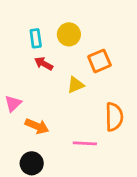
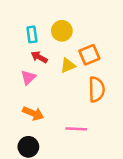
yellow triangle: (76, 85) -> (68, 65), moved
pink triangle: (13, 104) -> (28, 77), moved
orange semicircle: (114, 117) -> (97, 89), moved

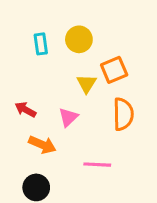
red arrow: (39, 57) -> (26, 110), moved
yellow triangle: (68, 65) -> (87, 84), turned -35
pink triangle: (28, 77) -> (68, 117), moved

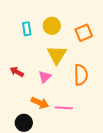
orange square: (114, 70) -> (84, 33), moved
yellow triangle: (87, 84) -> (57, 55), size x1.5
orange arrow: (42, 145) -> (40, 103), moved

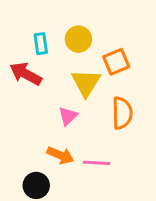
orange square: (84, 33) -> (116, 62), moved
red arrow: (17, 72) -> (26, 74), moved, size x1.5

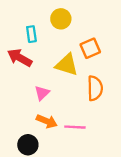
yellow circle: (78, 39) -> (61, 19), moved
yellow triangle: (86, 83) -> (67, 65), turned -45
pink triangle: (68, 116) -> (42, 93), moved

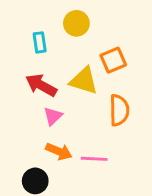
red arrow: (20, 58) -> (41, 85), moved

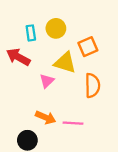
yellow circle: (76, 23) -> (56, 28), moved
red arrow: (41, 85) -> (18, 57), moved
pink triangle: (53, 116) -> (47, 81), moved

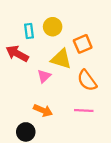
orange semicircle: (92, 85) -> (87, 80), turned 145
pink line: (73, 123) -> (84, 110), moved

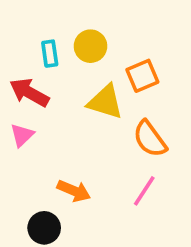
pink triangle: (44, 76) -> (22, 135), moved
pink line: (84, 110) -> (144, 191), turned -60

